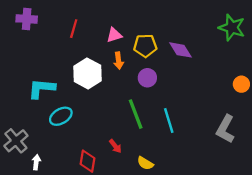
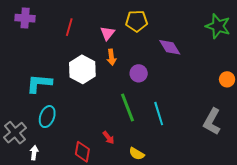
pink triangle: (114, 35) -> (107, 33), turned -35
yellow pentagon: (145, 46) -> (137, 21), moved
cyan ellipse: (61, 116) -> (47, 117), moved, turned -40

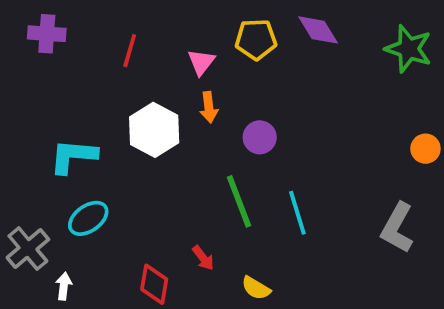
purple diamond: (170, 47) -> (318, 30), moved
cyan ellipse: (47, 117) -> (88, 218), turned 35

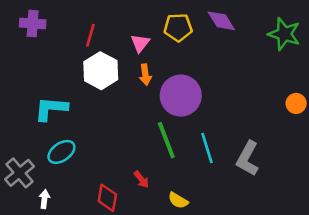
white hexagon: (154, 130) -> (101, 71), moved
purple circle: (260, 137) -> (181, 96), size x1.8
gray L-shape: (397, 228) -> (248, 158), moved

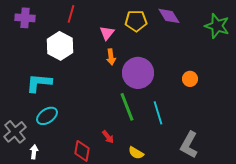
red line: (90, 35) -> (71, 14), moved
white hexagon: (101, 71) -> (60, 46), moved
orange circle: (296, 103) -> (190, 79), moved
gray L-shape: (248, 158) -> (189, 145), moved

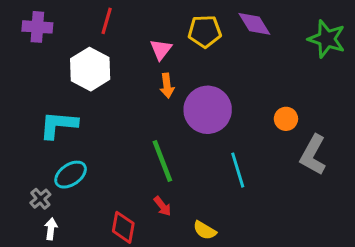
green line: (127, 107) -> (162, 161), moved
gray cross: (15, 132) -> (40, 199), moved, size x0.6
gray L-shape: (189, 145) -> (313, 155), moved

